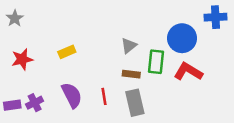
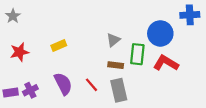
red line: (104, 96) -> (92, 85), turned -32

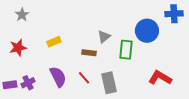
gray star: (13, 16) -> (22, 15), moved
red L-shape: (166, 63) -> (160, 78), moved
brown rectangle: (116, 65) -> (89, 53), moved

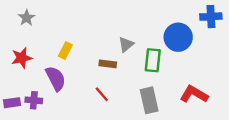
yellow rectangle: (54, 42) -> (65, 51), turned -40
purple semicircle: (58, 77) -> (56, 78), moved
purple cross: (28, 83) -> (34, 100), turned 32
gray rectangle: (109, 83) -> (149, 100), moved

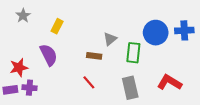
blue cross: (211, 17) -> (184, 30), moved
yellow rectangle: (65, 51) -> (57, 26), moved
red star: (22, 58) -> (19, 68), moved
purple semicircle: (56, 78) -> (49, 55), moved

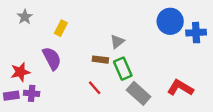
blue circle: (156, 33) -> (170, 21), moved
green rectangle: (133, 53) -> (123, 69), moved, turned -30
gray rectangle: (130, 88) -> (139, 93), turned -35

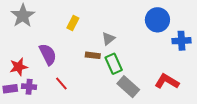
gray star: (25, 17) -> (23, 16), size x1.6
yellow rectangle: (61, 28) -> (73, 23), moved
blue cross: (196, 33) -> (181, 41), moved
red line: (95, 88) -> (61, 84), moved

